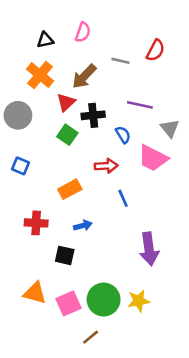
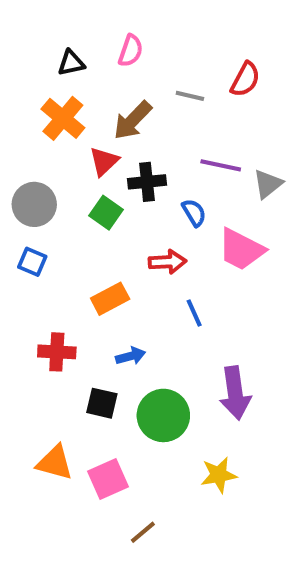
gray circle: (18, 115) -> (34, 204), moved
gray triangle: (170, 128) -> (268, 184), moved, turned 30
green circle: (104, 300) -> (163, 415), moved

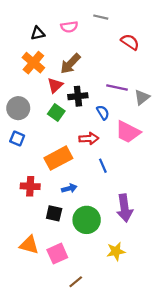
pink semicircle: (131, 51) -> (69, 27), turned 63
red semicircle: (245, 79) -> (130, 42), turned -84
gray line: (190, 96) -> (101, 17), moved
orange rectangle: (110, 299) -> (58, 158), size x1.4

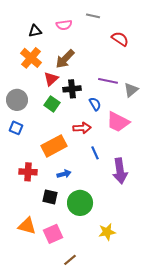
purple arrow: (125, 208) -> (120, 171), moved

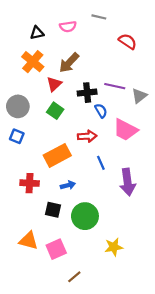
black cross: (72, 89) -> (87, 93), moved

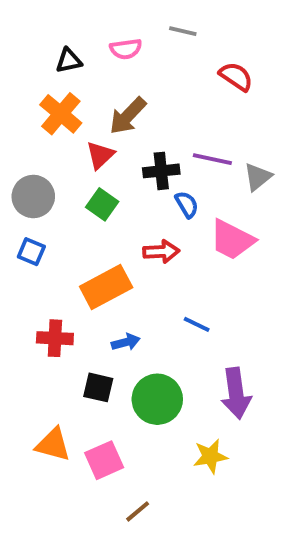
blue line: (101, 163) -> (197, 324), moved, turned -40
purple arrow: (128, 182) -> (236, 393), moved

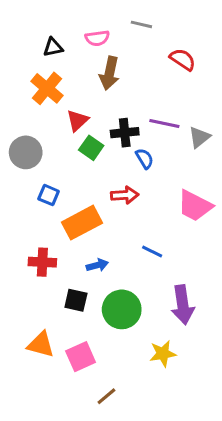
brown arrow: (128, 116) -> (109, 73), moved, turned -32
green square: (102, 204) -> (91, 148), moved
pink trapezoid: (232, 240) -> (195, 206), moved
blue square: (31, 252) -> (49, 195), moved

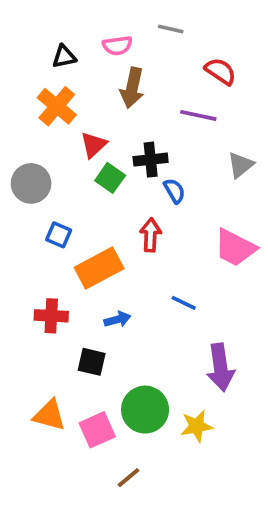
purple line: (164, 123) -> (198, 115), moved
red arrow: (125, 195) -> (151, 235), turned -84
green circle: (122, 309) -> (145, 410), moved

